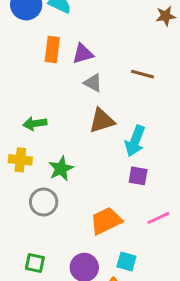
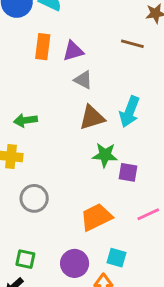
brown line: (142, 74) -> (132, 44), moved
cyan arrow: (135, 141) -> (129, 112), moved
green star: (61, 169) -> (105, 155), moved, turned 30

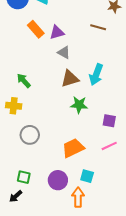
orange rectangle: (43, 47) -> (36, 29), turned -48
green arrow: (25, 120) -> (24, 81), turned 56
purple square: (128, 172) -> (109, 121), moved

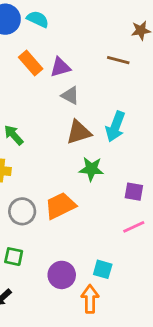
orange trapezoid: (73, 148) -> (60, 206), moved
green square: (24, 177) -> (14, 257), moved

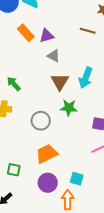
brown triangle: (79, 132) -> (60, 82), turned -42
orange trapezoid: (60, 206) -> (47, 154), moved
gray circle: (22, 211) -> (41, 121), moved

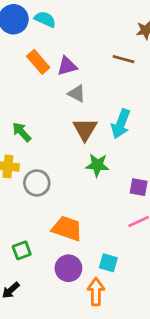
gray circle: (41, 121) -> (37, 183), moved
orange trapezoid: (47, 154) -> (67, 228), turned 45
green square: (14, 170) -> (22, 250), turned -32

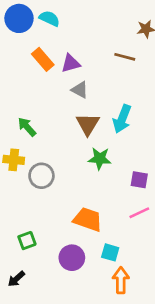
orange trapezoid: (67, 228) -> (88, 219), moved
orange arrow: (96, 292) -> (121, 280), moved

